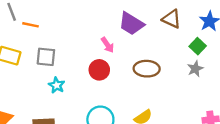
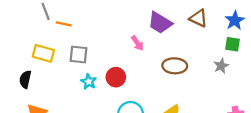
green square: (198, 46) -> (232, 44), moved, turned -35
red circle: (99, 70) -> (116, 77), moved

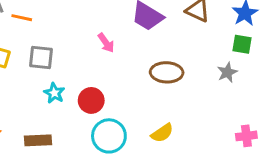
pink arrow: (137, 43) -> (106, 43), moved
red circle: (116, 77) -> (91, 100), moved

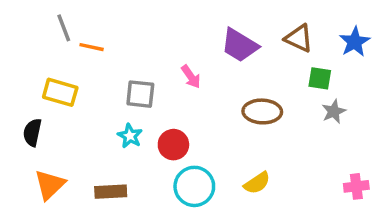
green square: (242, 44) -> (320, 78), moved
gray square: (41, 58) -> (140, 94), moved

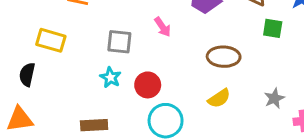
gray star: (334, 111) -> (274, 98), moved
yellow semicircle: (257, 183) -> (219, 98), moved
orange triangle: (50, 185) -> (20, 119), moved, turned 36

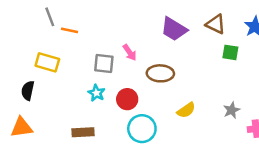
pink arrow: (163, 27) -> (130, 52), moved
brown ellipse: (224, 57) -> (160, 73), moved

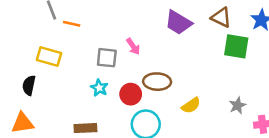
green square: (230, 52) -> (236, 46), size x1.5
brown ellipse: (160, 73) -> (157, 82), moved

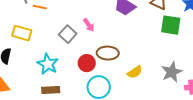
gray square: (107, 58) -> (68, 34), turned 36
cyan star: (99, 88) -> (48, 64), moved, size x1.5
gray star: (237, 105) -> (172, 72), size x1.5

